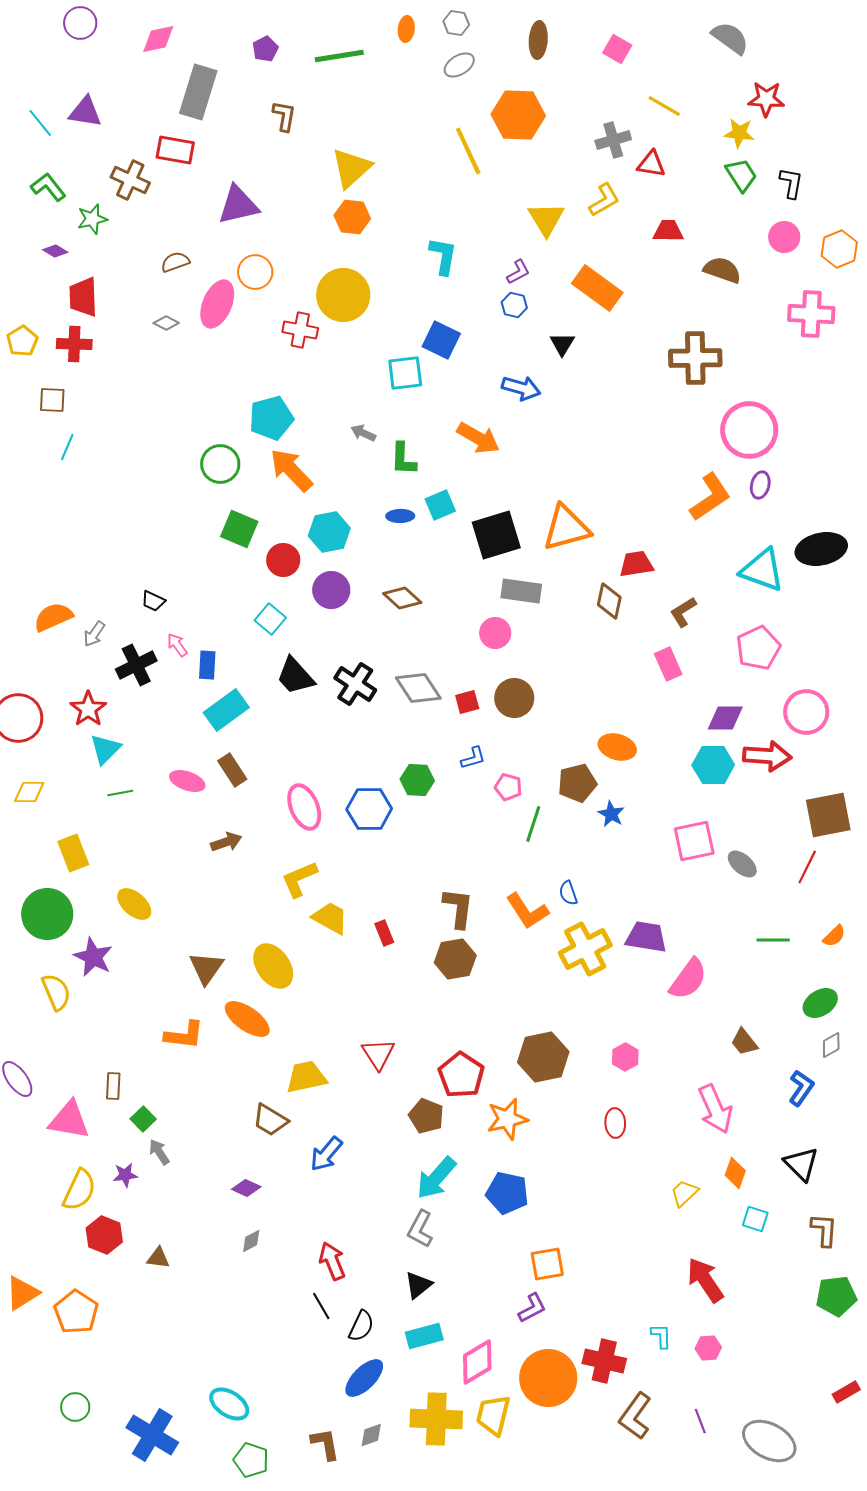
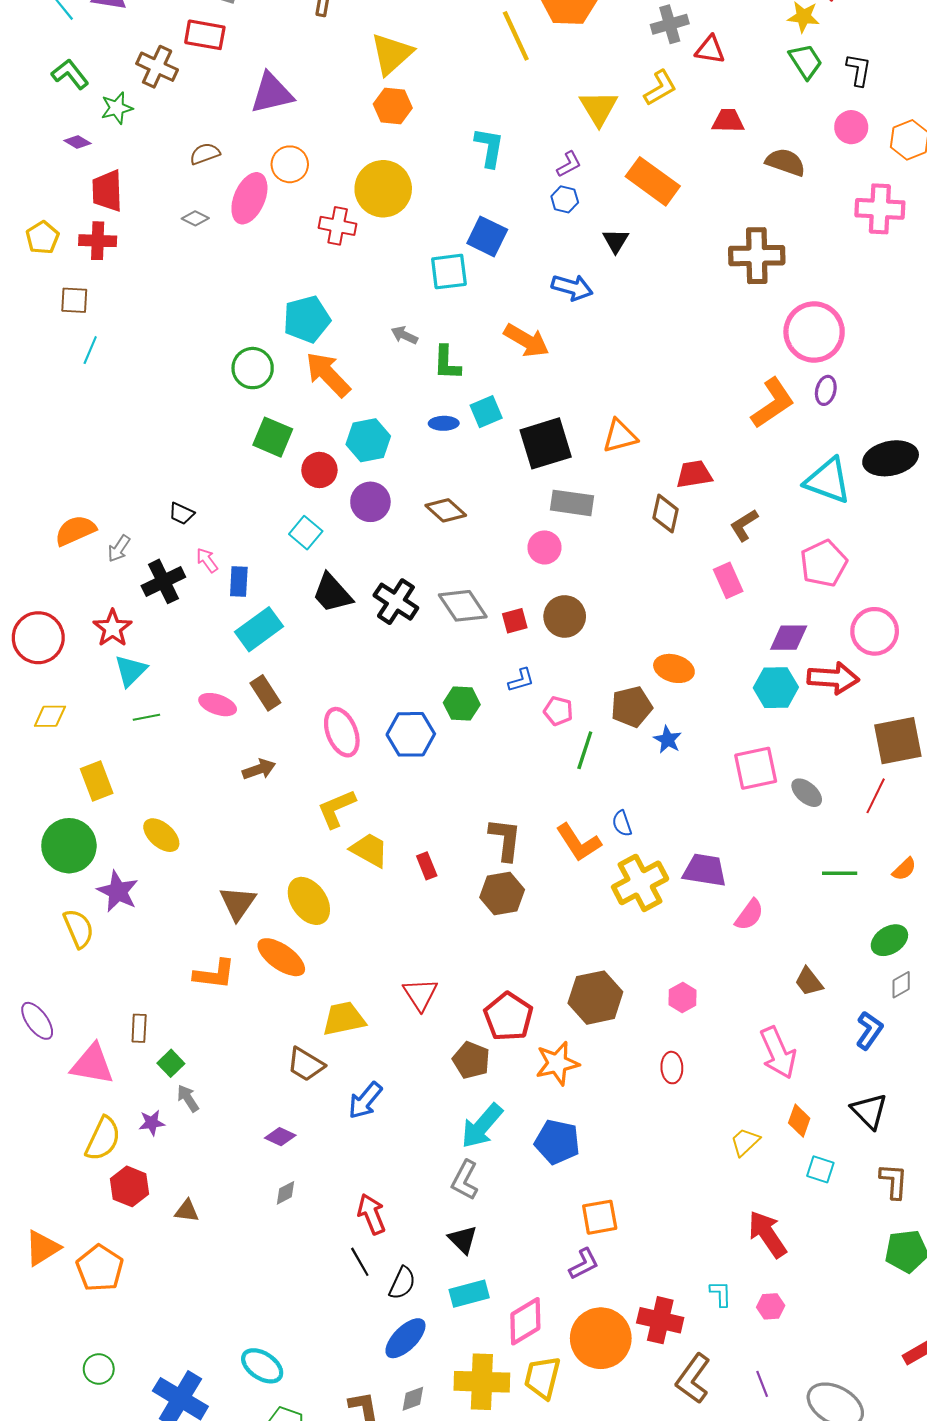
orange triangle: (566, 528) -> (620, 436), size x0.7
pink semicircle: (688, 979) -> (749, 915), size x0.7
black triangle: (418, 1285) -> (463, 1240), turned -36

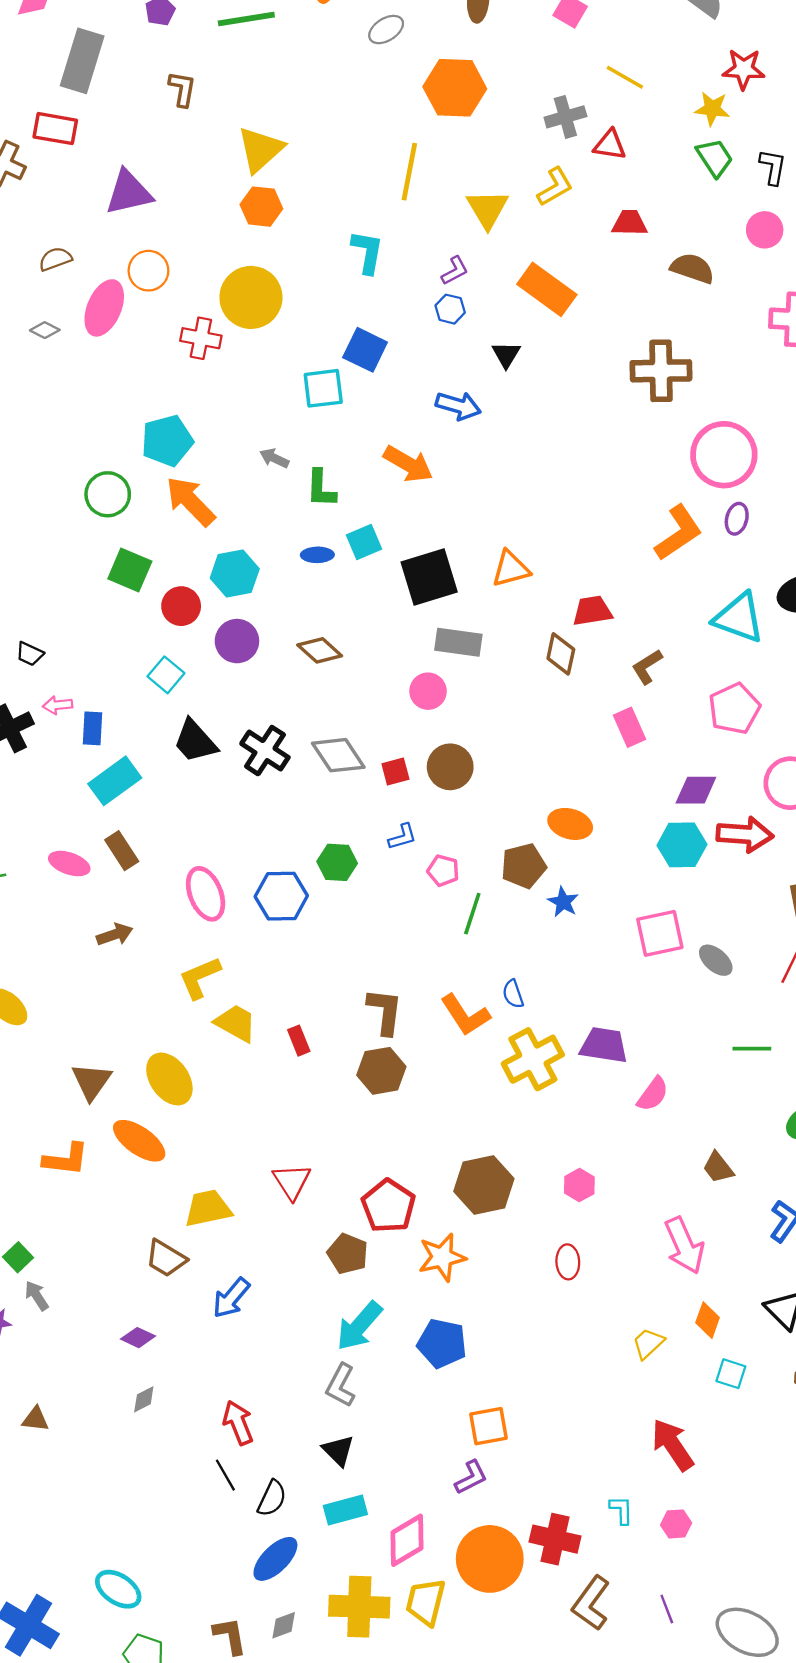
yellow line: (516, 36) -> (409, 172), moved, turned 36
pink arrow: (207, 560) -> (58, 705), turned -60

